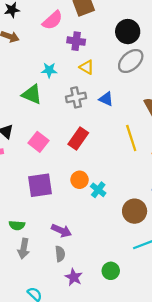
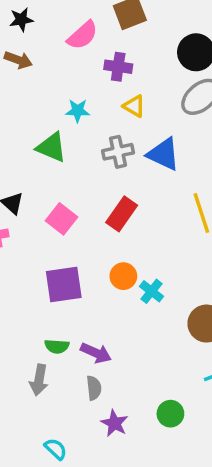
blue triangle: (106, 99) -> (164, 154), size x1.5
green semicircle: (17, 225) -> (57, 346), moved

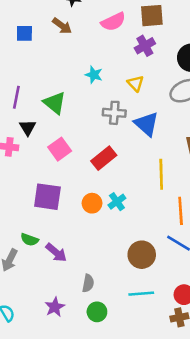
purple cross: (118, 67) -> (145, 46), moved, turned 36
green triangle: (51, 147) -> (55, 103), moved
cyan cross: (152, 291) -> (117, 202), moved
gray semicircle: (94, 388) -> (88, 283), moved

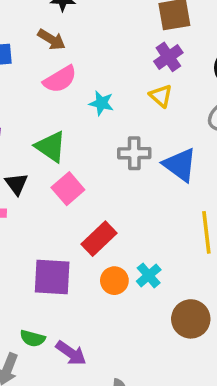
pink semicircle: (113, 22) -> (60, 79), moved
yellow triangle: (135, 83) -> (161, 96), moved
pink square: (60, 149) -> (68, 189), moved
red rectangle: (104, 158) -> (99, 239), moved
brown circle: (142, 255) -> (191, 319), moved

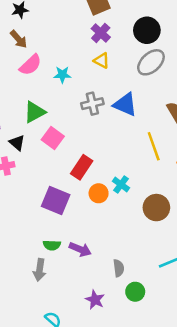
brown arrow: (52, 40) -> (19, 39), turned 30
green triangle: (51, 147) -> (35, 112), turned -50
purple square: (52, 277) -> (56, 200), turned 32

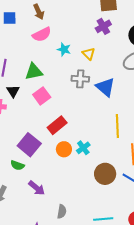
yellow triangle: (102, 61) -> (89, 54), moved
green semicircle: (52, 245) -> (17, 165), moved

